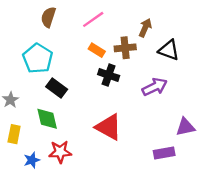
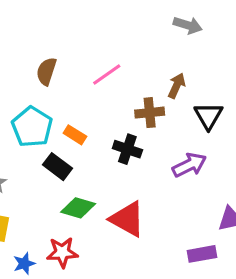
orange rectangle: (97, 50) -> (75, 135), moved
black triangle: (169, 50) -> (208, 116), turned 40
green diamond: (47, 119) -> (78, 208), moved, turned -60

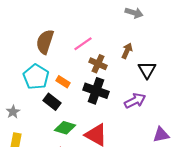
brown semicircle: (46, 71) -> (45, 42), size x1.4
brown cross: (150, 113) -> (98, 64), moved, turned 30
black cross: (127, 149) -> (96, 91), size x1.4

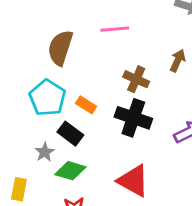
pink line: (83, 44) -> (115, 29), moved, turned 30
gray star: (13, 112) -> (45, 152), moved
green diamond: (65, 128) -> (70, 171), moved

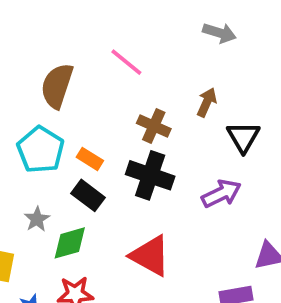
pink line: (115, 29) -> (126, 62), turned 44
black rectangle: (70, 134) -> (88, 195), moved
green diamond: (70, 171) -> (70, 243), turned -32

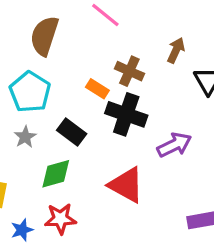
orange rectangle: (90, 159) -> (97, 89), moved
purple arrow: (221, 194) -> (174, 145), moved
gray star: (37, 219) -> (25, 137), moved

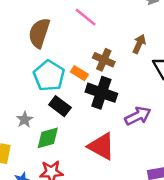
cyan pentagon: (30, 92) -> (49, 76), moved
gray star: (25, 137) -> (25, 120), moved

